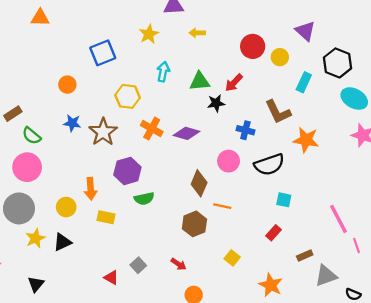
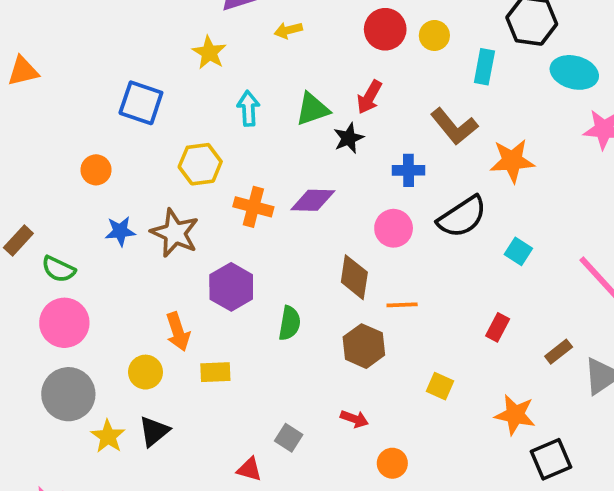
blue square: (103, 53) -> (141, 103), turned -35
green semicircle: (144, 199) -> (290, 323), moved, turned -54
cyan square: (284, 200) -> (518, 251), moved, turned 35

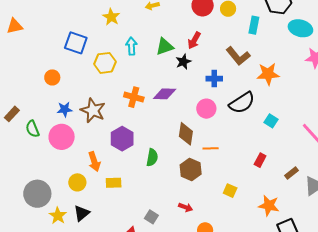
yellow hexagon: (200, 164) -> (105, 63), moved
green semicircle: (58, 269) -> (33, 129), turned 42
pink circle: (64, 323) -> (62, 137), moved

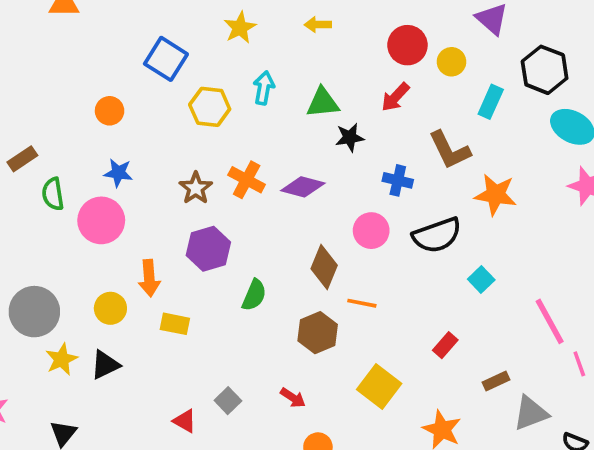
red arrow: (194, 40) -> (395, 97), moved
brown star: (93, 110) -> (196, 188), moved, size x0.7
yellow square: (230, 191) -> (379, 387), size x1.6

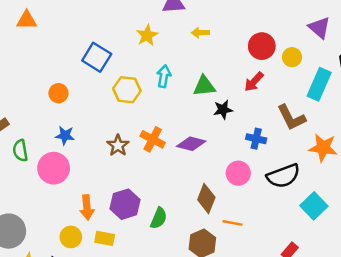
cyan rectangle: (491, 102) -> (319, 84), size x1.4
purple hexagon: (208, 249) -> (125, 204), moved
cyan square: (481, 279) -> (314, 206), size x1.5
yellow circle: (110, 308) -> (71, 237), moved

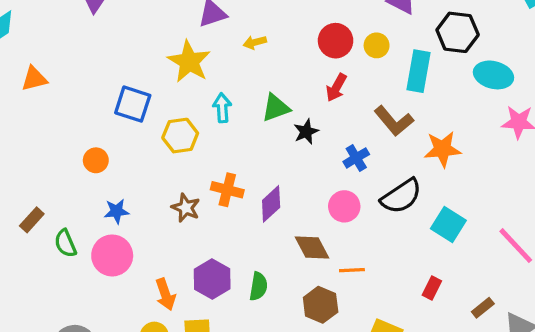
yellow star: (147, 35) -> (189, 62), size x1.5
blue cross: (256, 139) -> (356, 158), turned -30
purple diamond: (191, 144) -> (271, 204), moved, turned -44
brown diamond: (206, 198) -> (312, 247), turned -36

